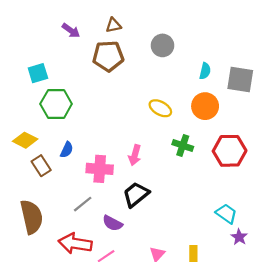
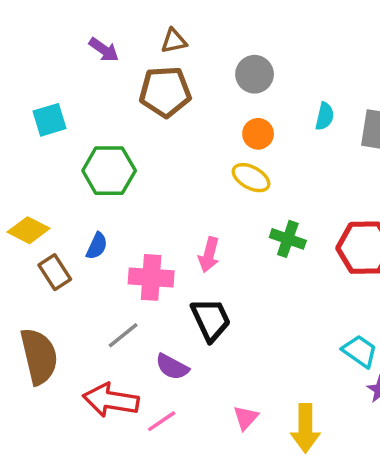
green hexagon: (56, 104) -> (109, 171), moved
orange circle: (205, 106) -> (258, 134), moved, size x0.7
black trapezoid: (136, 194) -> (211, 320), turned 104

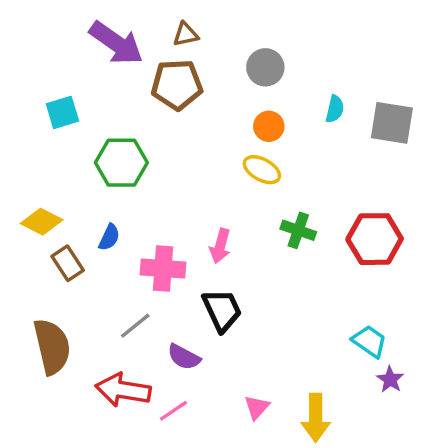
purple arrow: (104, 50) -> (116, 43), size x1.8

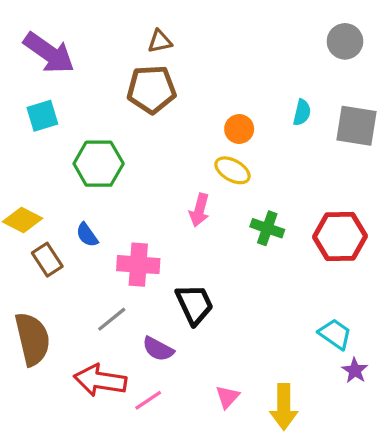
purple arrow: (116, 43) -> (49, 53), moved
gray circle: (265, 67) -> (345, 41), moved
blue semicircle: (109, 237) -> (87, 235), turned 120
pink arrow: (220, 246) -> (199, 210), moved

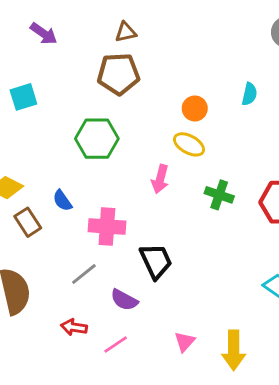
purple arrow: (49, 53) -> (44, 34), moved, size x0.6
green hexagon: (99, 164) -> (97, 139), moved
red arrow: (100, 380) -> (74, 327), size x0.6

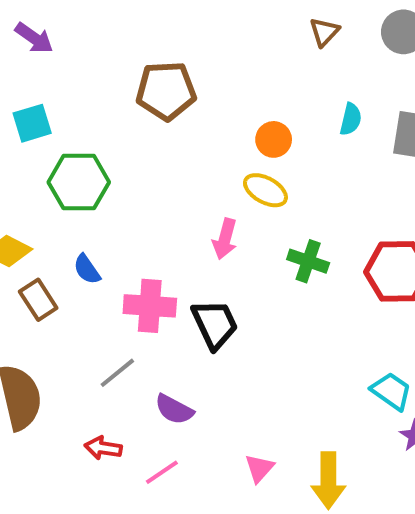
brown triangle: (126, 32) -> (324, 32), moved, turned -35
purple arrow: (44, 34) -> (34, 38), moved
green hexagon: (97, 139) -> (79, 182), moved
black trapezoid: (156, 261) -> (215, 324), moved

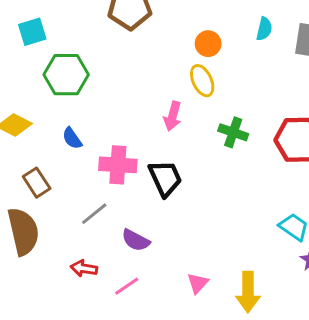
yellow ellipse: (265, 190) -> (202, 81), turned 36
brown rectangle: (38, 300) -> (37, 183), moved

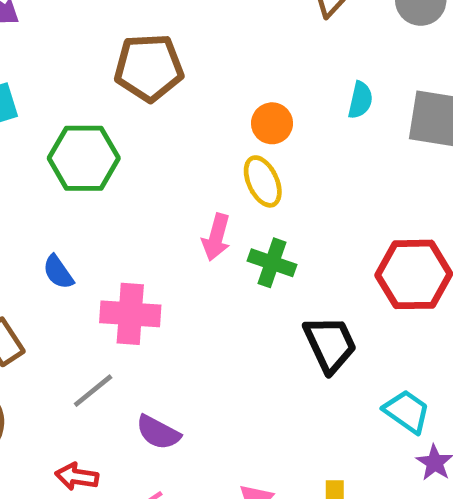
green hexagon: (66, 75) -> (84, 158), moved
green cross: (233, 132) -> (272, 263), moved
black trapezoid: (165, 178) -> (330, 344), moved

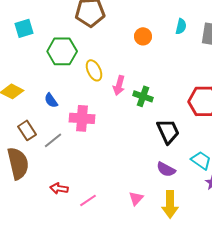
yellow ellipse: (263, 181) -> (94, 70), moved
gray line: (93, 391) -> (53, 140), moved
purple semicircle: (158, 432) -> (166, 169), moved

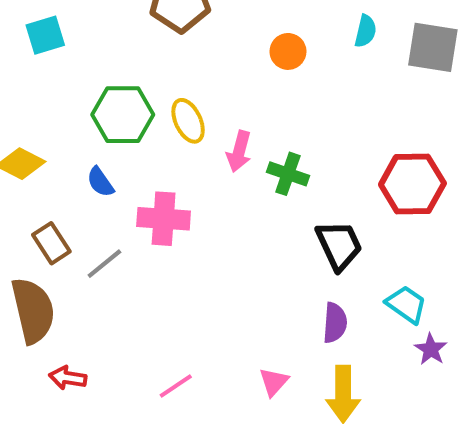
green hexagon: (62, 51) -> (123, 115), moved
purple semicircle: (166, 169) -> (335, 323), turned -114
red arrow: (59, 188) -> (68, 378), moved

